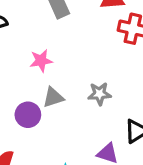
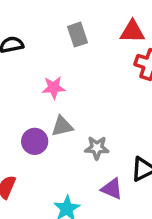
gray star: (100, 94) -> (97, 148), moved

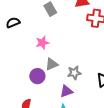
purple triangle: (112, 189) -> (66, 91), moved, turned -32

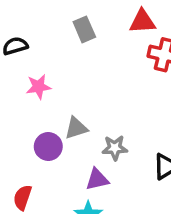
pink star: (42, 43) -> (38, 87), moved

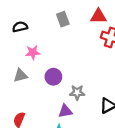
gray triangle: (76, 128) -> (20, 75), moved
purple circle: (48, 146) -> (53, 77), moved

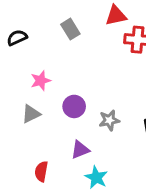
black semicircle: (20, 27) -> (17, 38), moved
purple triangle: (65, 111) -> (80, 150), moved

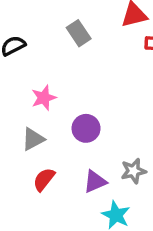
gray star: (109, 120) -> (133, 171), moved
red semicircle: (41, 171) -> (44, 179), moved, turned 30

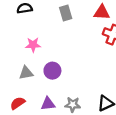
gray triangle: (33, 139) -> (26, 73), moved
red semicircle: (44, 179) -> (18, 103), moved

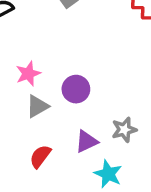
pink star: (33, 45) -> (28, 74), moved

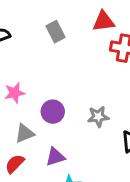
gray triangle: (37, 106) -> (25, 133), moved
gray star: (124, 130) -> (98, 117), moved

